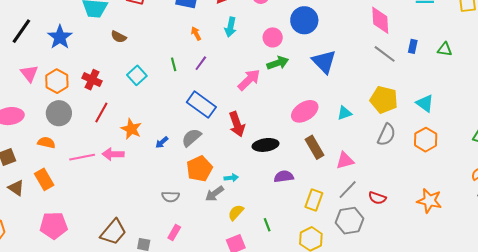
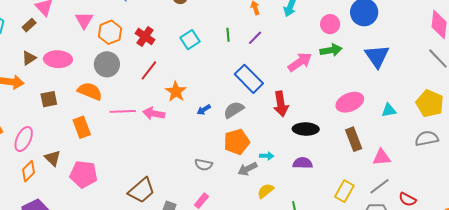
gray semicircle: (386, 135) -> (427, 138), turned -135
orange semicircle: (46, 143) -> (90, 91), size x1.4
purple semicircle: (284, 176) -> (303, 163), moved
brown triangle: (16, 188) -> (53, 158), moved

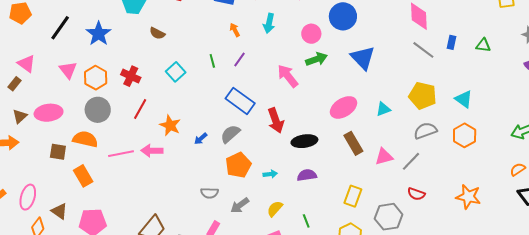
pink arrow: (300, 62) -> (288, 76), turned -85
brown square: (49, 99) -> (58, 152), moved, turned 30
gray arrow: (248, 169) -> (240, 205), moved
gray line: (379, 186) -> (411, 161), moved

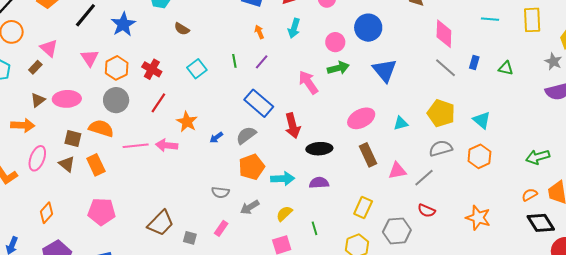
cyan arrow: (270, 174) -> (283, 179), size x1.6
pink ellipse: (28, 197) -> (37, 158), moved
brown triangle: (59, 211) -> (67, 164), moved

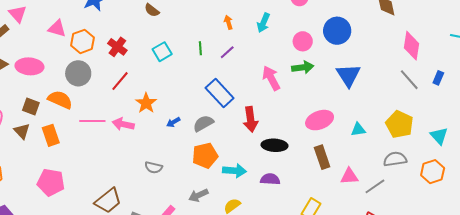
pink triangle: (90, 58) -> (57, 28), turned -48
gray semicircle: (220, 192) -> (154, 167), moved

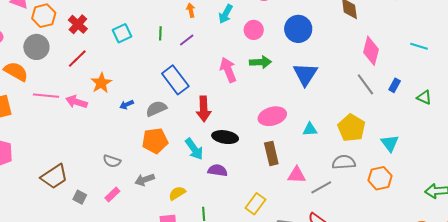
pink circle: (303, 41) -> (254, 30), moved
gray semicircle: (154, 167) -> (112, 161), moved
cyan arrow: (234, 171) -> (194, 149), moved, turned 45

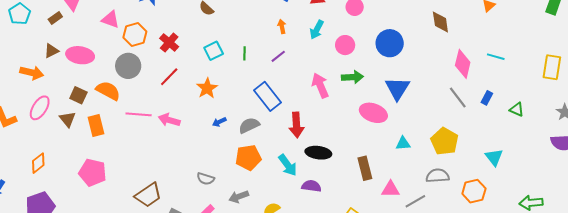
green line: (160, 33) -> (244, 53), moved
cyan line: (419, 46) -> (496, 57), moved
orange star: (101, 83) -> (207, 88), moved
pink ellipse: (272, 116) -> (373, 113), moved, turned 36
cyan triangle: (390, 143) -> (494, 157), moved

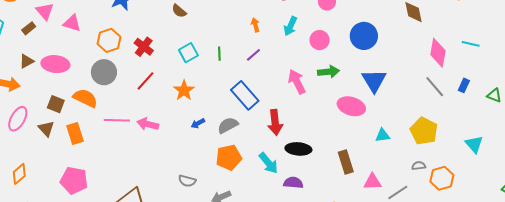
pink triangle: (110, 19) -> (72, 23), moved
gray semicircle: (437, 176) -> (419, 166), size x0.6
orange hexagon: (474, 191) -> (442, 178), moved

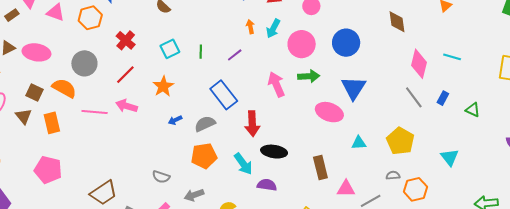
orange arrow: (255, 25) -> (250, 27), moved
orange hexagon: (109, 40) -> (90, 18), moved
pink circle: (320, 40) -> (302, 44), size x1.4
pink arrow: (148, 124) -> (127, 106), moved

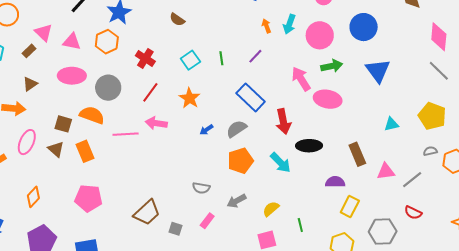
pink ellipse: (36, 52) -> (72, 76), moved
pink ellipse: (329, 112) -> (328, 99), moved
purple semicircle: (267, 185) -> (335, 182), moved

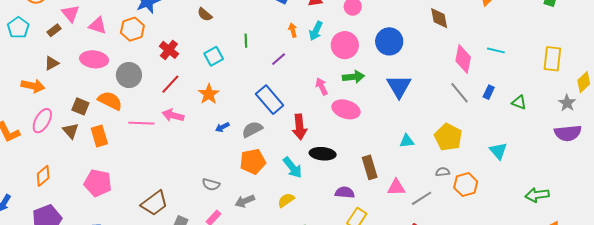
green line: (221, 58) -> (246, 41), moved
pink arrow: (301, 79) -> (322, 86), size x0.7
yellow semicircle: (271, 209) -> (286, 200), moved

